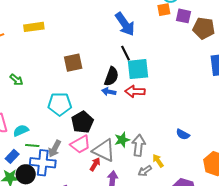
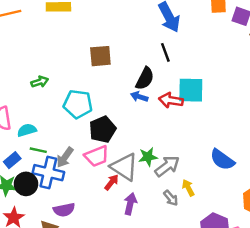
cyan square: (138, 69) -> (191, 90), moved
green arrow: (16, 80) -> (40, 82), moved, turned -64
blue semicircle: (183, 134) -> (222, 160), size x1.5
gray arrow: (139, 145) -> (167, 166), turned 40
gray arrow: (145, 171) -> (171, 198), turned -104

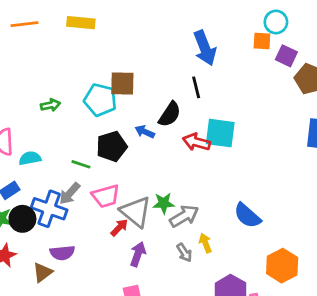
blue arrow: (139, 97) -> (145, 132), moved
cyan pentagon: (78, 104) -> (100, 100), moved
black pentagon: (103, 129) -> (112, 146), moved
green line: (38, 150) -> (81, 164), moved

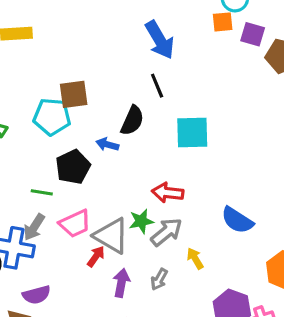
red arrow: (196, 142) -> (168, 193), moved
gray arrow: (184, 253) -> (159, 279), moved, turned 72

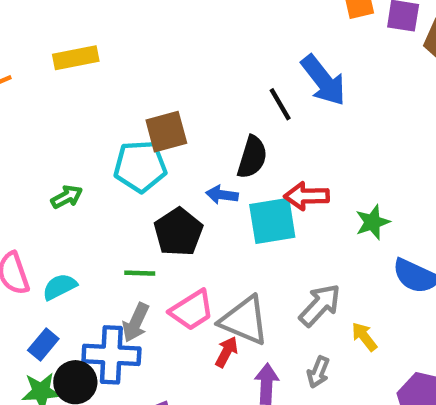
blue arrow: (160, 40) -> (323, 80), moved
cyan square: (192, 133) -> (272, 221), moved
red arrow: (168, 193) -> (307, 196), moved
green star: (141, 221) -> (372, 222), moved

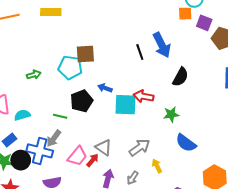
black semicircle: (252, 157) -> (180, 77), moved
pink trapezoid: (192, 310) -> (77, 156), moved, turned -30
gray triangle: (244, 320) -> (104, 147), size x0.7

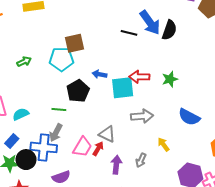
black line: (140, 52) -> (129, 33), turned -49
green arrow: (34, 75) -> (24, 62), moved
black semicircle: (180, 77) -> (169, 30), moved
green star: (171, 114) -> (170, 79), moved
gray arrow: (139, 147) -> (142, 116), moved, turned 40

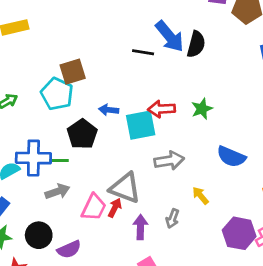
cyan pentagon: (61, 59) -> (57, 94), turned 30
gray arrow: (56, 133) -> (57, 191), turned -132
gray triangle: (107, 134) -> (125, 188), size x1.4
blue cross: (44, 147) -> (33, 158), moved
black circle: (26, 160) -> (39, 235), moved

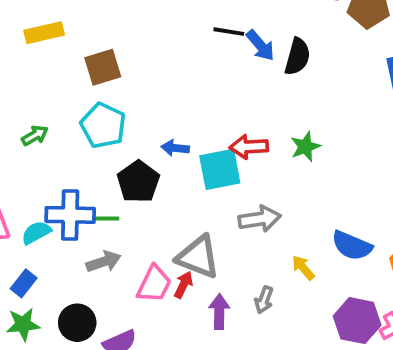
blue arrow: (170, 36) -> (260, 46), size x0.7
black line: (143, 52) -> (229, 32), moved
brown square: (73, 72) -> (103, 67), moved
blue semicircle: (231, 157) -> (352, 246), moved

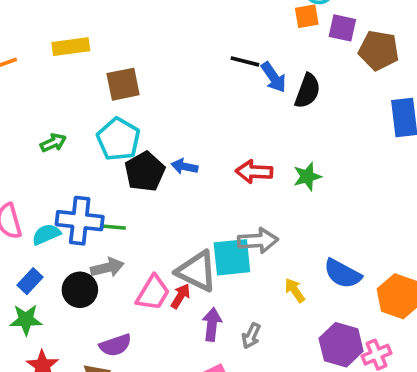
cyan square: (220, 169) -> (232, 257), moved
black pentagon: (138, 182) -> (145, 172), moved
gray arrow: (264, 300) -> (251, 336), moved
black circle: (77, 323) -> (80, 290), moved

